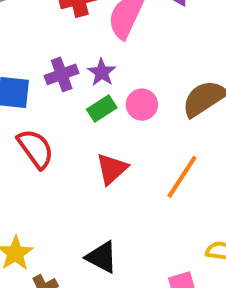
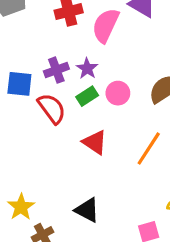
red semicircle: (35, 149) -> (52, 108), moved
red triangle: (112, 169) -> (95, 142), turned -44

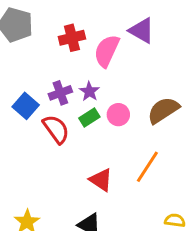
blue square: (19, 84) -> (26, 106), turned 35
red triangle: (95, 142) -> (101, 180), moved

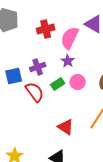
purple star: (89, 91) -> (68, 61), moved
blue square: (26, 106) -> (14, 76), turned 36

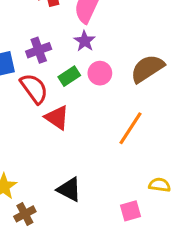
red triangle: (66, 127) -> (57, 118), moved

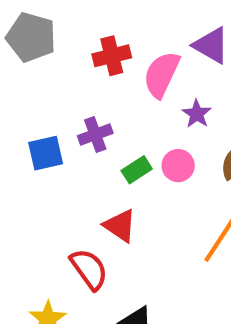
purple star: (85, 41) -> (197, 114), moved
red semicircle: (34, 88) -> (89, 269), moved

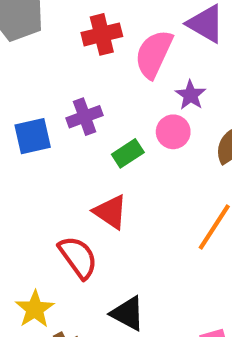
pink circle: (178, 166) -> (173, 132), moved

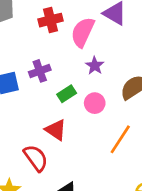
purple star: (190, 95) -> (95, 66), moved
pink circle: (173, 132) -> (95, 103), moved

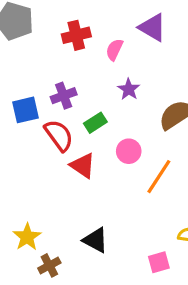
pink semicircle: (83, 32) -> (114, 50), size x0.6
pink circle: (95, 103) -> (129, 151), moved
red semicircle: (36, 158) -> (59, 135), moved

